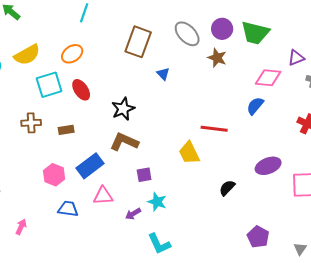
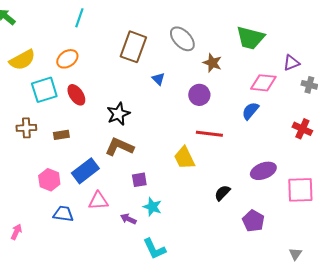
purple circle: (222, 29) -> (199, 95), moved
purple arrow: (133, 214) -> (128, 219), turned 56
purple pentagon: (258, 237) -> (253, 221), moved

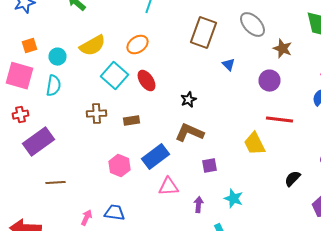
cyan square: (44, 90) -> (114, 76), turned -32
black star: (118, 114) -> (188, 100), size x0.7
cyan star: (152, 207) -> (234, 199), moved
blue trapezoid: (63, 214) -> (114, 213), moved
purple arrow: (128, 219) -> (198, 205), turned 70

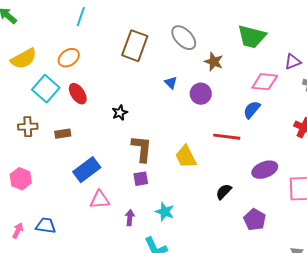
blue triangle: (228, 65) -> (171, 83), moved
red line: (280, 120) -> (227, 137), moved
brown L-shape: (190, 133) -> (142, 149), moved, turned 72
pink hexagon: (120, 166) -> (21, 179), moved

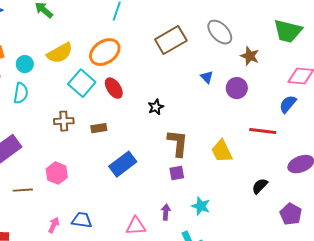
brown rectangle: (135, 46) -> (171, 40), turned 40
orange ellipse: (69, 58) -> (105, 52), size x1.4
pink triangle: (100, 200) -> (136, 226), moved

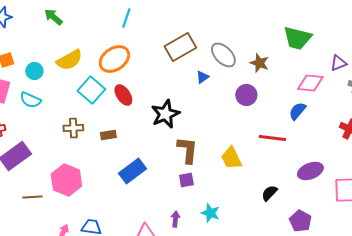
gray ellipse: (220, 32) -> (223, 55), moved
blue triangle: (207, 77) -> (202, 77), moved, turned 40
cyan semicircle: (21, 93) -> (30, 100), turned 105
black star: (156, 107) -> (165, 114), size x1.8
pink hexagon: (57, 173) -> (66, 180), size x1.4

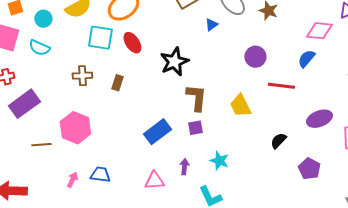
cyan square: (91, 90) -> (100, 38), turned -32
purple circle: (246, 95) -> (255, 57), moved
brown rectangle: (108, 135) -> (117, 83), turned -63
blue rectangle: (132, 171) -> (157, 132), moved

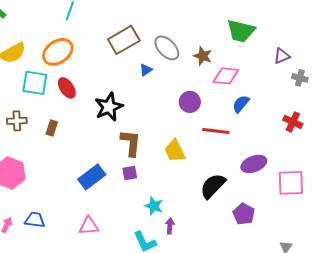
pink diamond: (319, 31) -> (226, 76), moved
black semicircle: (278, 141) -> (213, 186), size x1.6
purple arrow: (184, 167) -> (170, 226), moved

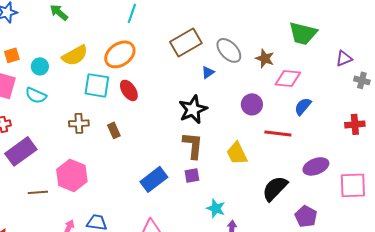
black star: (109, 107) -> (193, 109), moved
red cross: (293, 122) -> (355, 124), turned -30
brown rectangle: (52, 128) -> (114, 130), turned -42

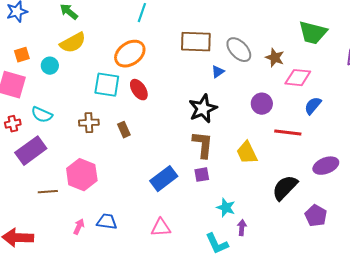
brown rectangle: (186, 42) -> (196, 42), turned 32
yellow semicircle: (75, 55) -> (73, 43), moved
cyan semicircle: (36, 95) -> (42, 115), moved

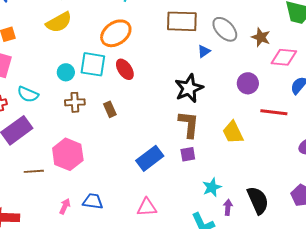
cyan circle: (50, 66) -> (66, 72), moved
black semicircle: (285, 188) -> (258, 200), moved, turned 112
cyan star: (226, 208) -> (212, 187), turned 30

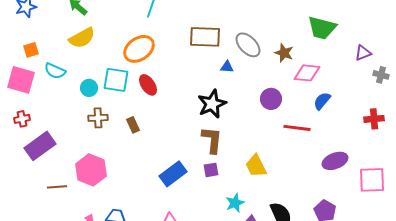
blue triangle: (204, 51) -> (227, 67), turned 40
cyan semicircle: (28, 94) -> (55, 71), moved
yellow trapezoid: (233, 132) -> (256, 166), moved

